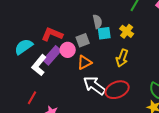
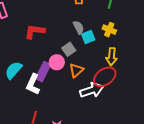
red L-shape: (52, 34) -> (35, 31), moved
white arrow: (94, 86) -> (92, 90), turned 140
red ellipse: (117, 90) -> (105, 77), moved

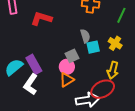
red L-shape: (35, 31) -> (41, 18), moved
pink circle: (57, 62) -> (67, 67), moved
orange triangle: (76, 70) -> (67, 80), moved
purple rectangle: (43, 72) -> (34, 64), moved, turned -66

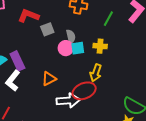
yellow cross: (115, 43) -> (100, 46), turned -32
gray square: (72, 56) -> (47, 29), moved
pink circle: (67, 67) -> (66, 48), moved

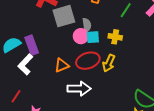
gray square: (47, 29) -> (64, 16), size x1.6
red ellipse: (84, 91) -> (88, 61), moved

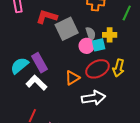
yellow cross: (115, 37) -> (110, 35), moved
white L-shape: (25, 64) -> (36, 83), turned 100

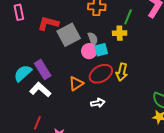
yellow cross: (110, 35) -> (120, 33), moved
white arrow: (93, 98) -> (98, 103), size x0.6

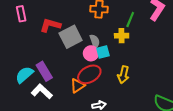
red ellipse: (101, 74) -> (89, 74), moved

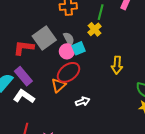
red L-shape: (50, 25) -> (24, 48), moved
yellow cross: (122, 36) -> (95, 29), turned -32
yellow arrow: (123, 75) -> (117, 65), moved

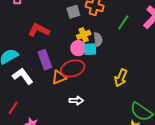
yellow cross: (95, 29) -> (84, 35), moved
gray square: (44, 38) -> (73, 12), moved, size x0.6
gray semicircle: (69, 39) -> (98, 39), moved
purple rectangle: (23, 76) -> (45, 60), moved

